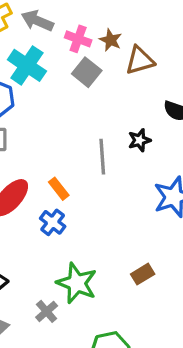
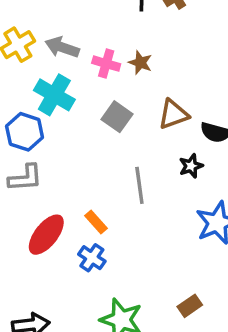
brown triangle: (140, 60) -> (173, 114), moved
gray square: (87, 72) -> (117, 117), moved
black star: (139, 140) -> (191, 166), moved

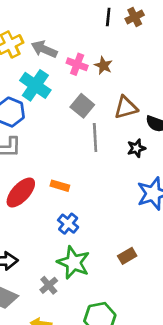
gray line: (139, 185) -> (95, 138), moved
orange rectangle: (96, 222) -> (60, 186), turned -36
blue cross: (92, 258) -> (68, 224), moved

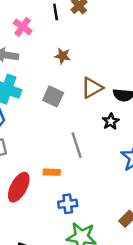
pink cross: (77, 64) -> (23, 27), moved, turned 30
gray line: (95, 138) -> (77, 145), moved
blue cross: (68, 224) -> (68, 204), turned -30

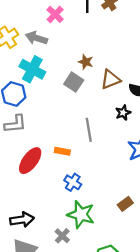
brown star: (63, 56) -> (86, 62), moved
blue cross: (68, 204) -> (73, 182), turned 30

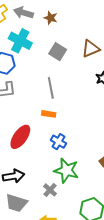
brown star: (86, 62) -> (51, 18), moved
gray line: (89, 130) -> (51, 88), moved
red ellipse: (30, 161) -> (20, 137), moved

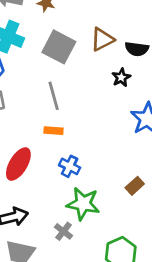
gray square: (58, 52) -> (59, 47), size x1.4

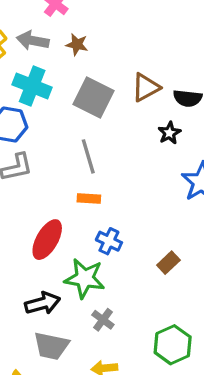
brown rectangle: (135, 186) -> (168, 263), moved
green star: (83, 204) -> (85, 278), moved

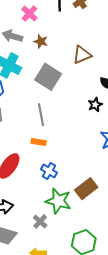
brown triangle: (146, 87) -> (82, 55), moved
brown rectangle: (168, 263) -> (86, 189), size x1.5
green star: (85, 278) -> (58, 201), moved

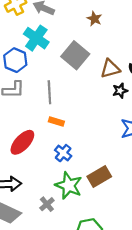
brown star: (41, 41) -> (94, 19), moved
brown triangle: (82, 55) -> (110, 69), moved
gray line: (41, 115) -> (49, 92), moved

